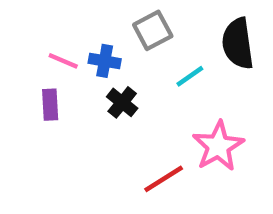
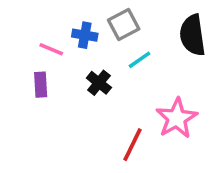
blue cross: (105, 61) -> (85, 35), moved
cyan line: (190, 76) -> (140, 60), moved
red line: (164, 179) -> (132, 145), turned -32

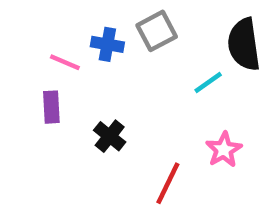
cyan line: (140, 60) -> (208, 82), moved
black cross: (99, 83) -> (110, 136), moved
pink star: (177, 118) -> (224, 150), size x0.7

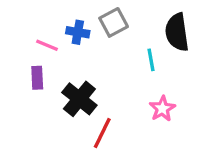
cyan line: (208, 82) -> (151, 60), turned -65
black cross: (110, 136) -> (79, 99), size x1.5
red line: (168, 183) -> (102, 133), moved

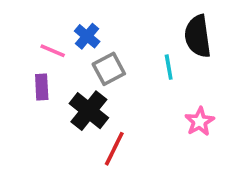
gray square: (114, 22) -> (109, 69), moved
blue cross: (78, 32) -> (87, 36), turned 30
pink star: (162, 109) -> (200, 121), moved

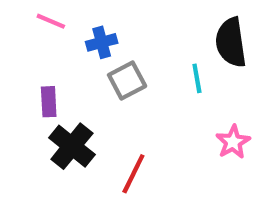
blue cross: (87, 36) -> (102, 42), turned 35
pink line: (53, 51) -> (51, 21), moved
black cross: (89, 111) -> (72, 146), moved

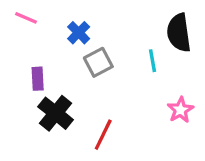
pink line: (51, 21) -> (26, 18), moved
blue cross: (102, 42) -> (79, 33), turned -30

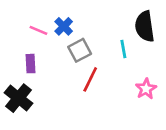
pink line: (26, 18) -> (38, 30), moved
black cross: (56, 113) -> (19, 98), moved
red line: (103, 135) -> (90, 79), moved

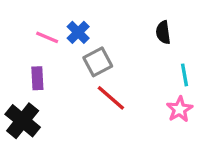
black semicircle: (145, 26) -> (163, 32), moved, size x0.6
cyan line: (123, 49) -> (184, 75), moved
red line: (90, 79) -> (111, 98), turned -75

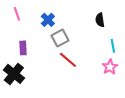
pink line: (47, 37) -> (17, 14), moved, turned 48

